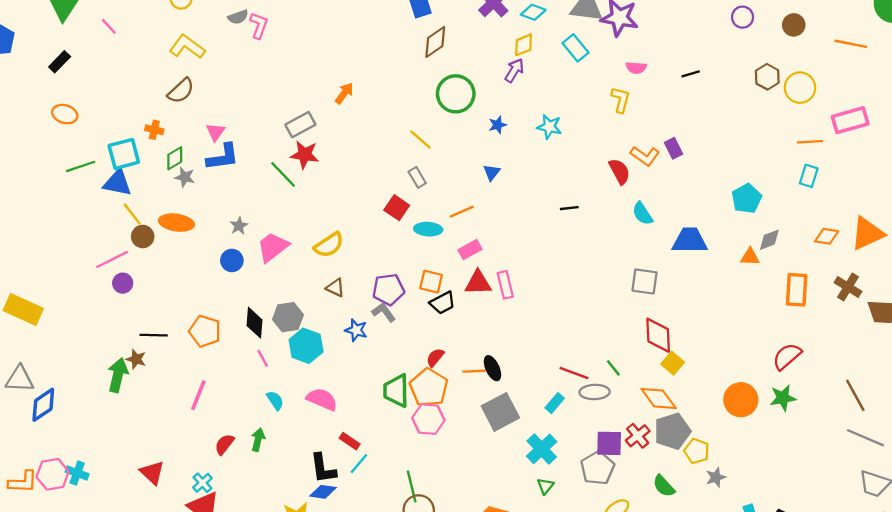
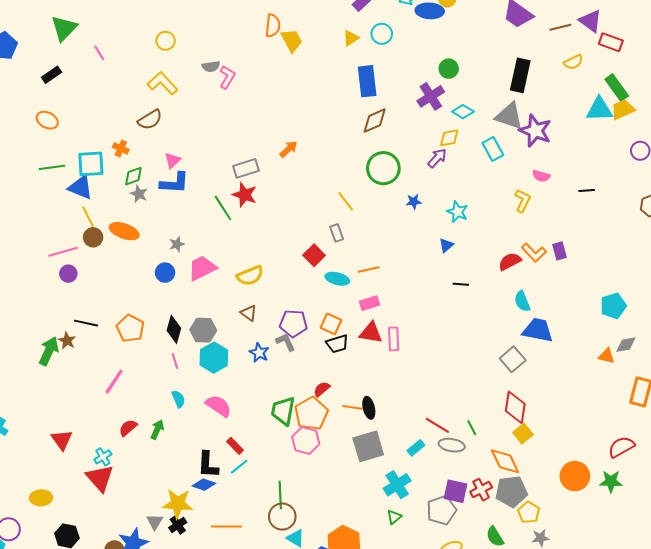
red semicircle: (619, 171) -> (510, 261), turned -100
blue triangle: (492, 172) -> (446, 245), moved
blue trapezoid: (690, 241) -> (538, 330), moved
gray square: (645, 281) -> (513, 359), turned 30

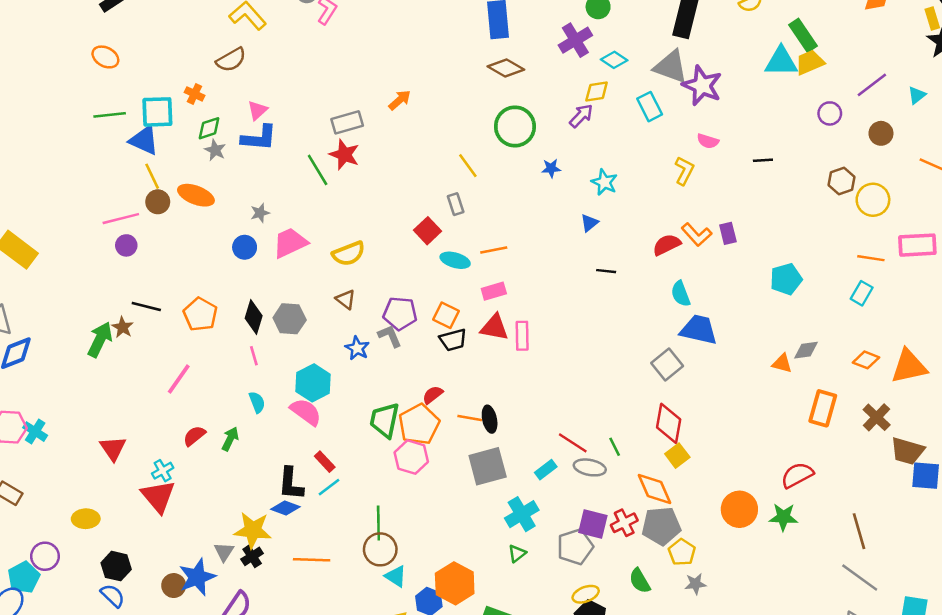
brown diamond: (375, 121) -> (506, 68), turned 52
cyan pentagon: (613, 306) -> (786, 279), moved
cyan hexagon: (214, 358) -> (313, 383), moved

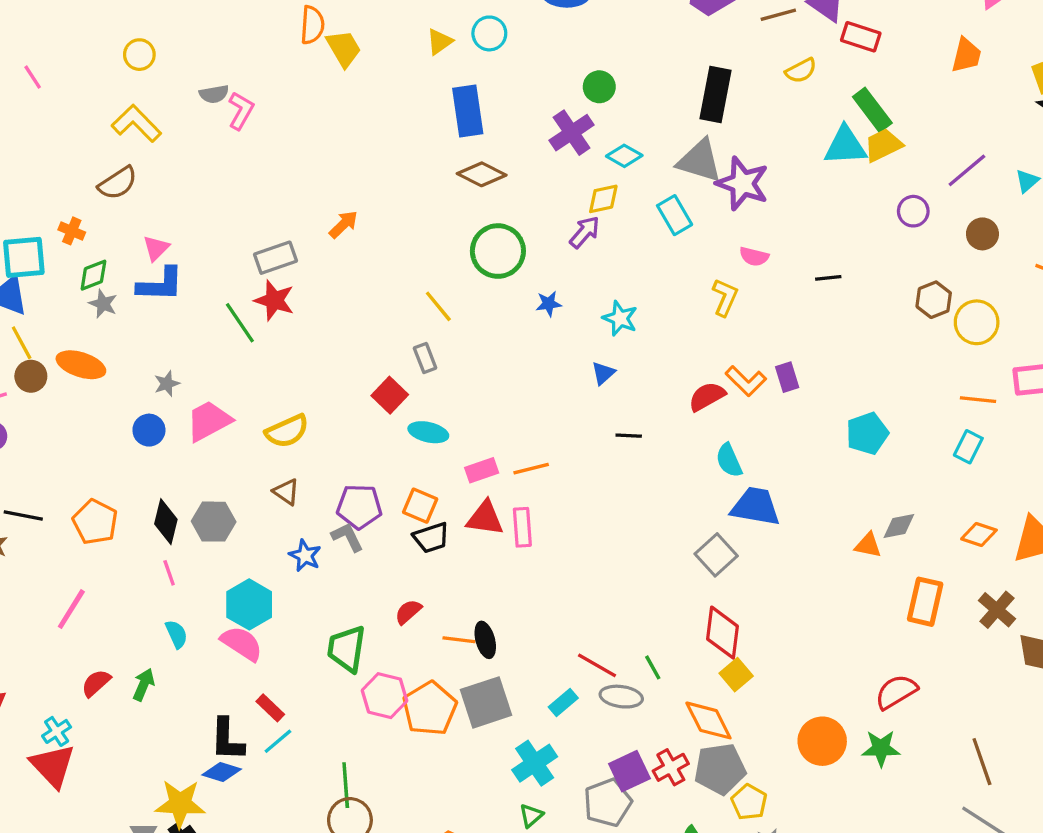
orange line: (494, 250) -> (531, 469), moved
orange pentagon: (419, 424) -> (430, 709), moved
purple square: (593, 524) -> (629, 771), turned -36

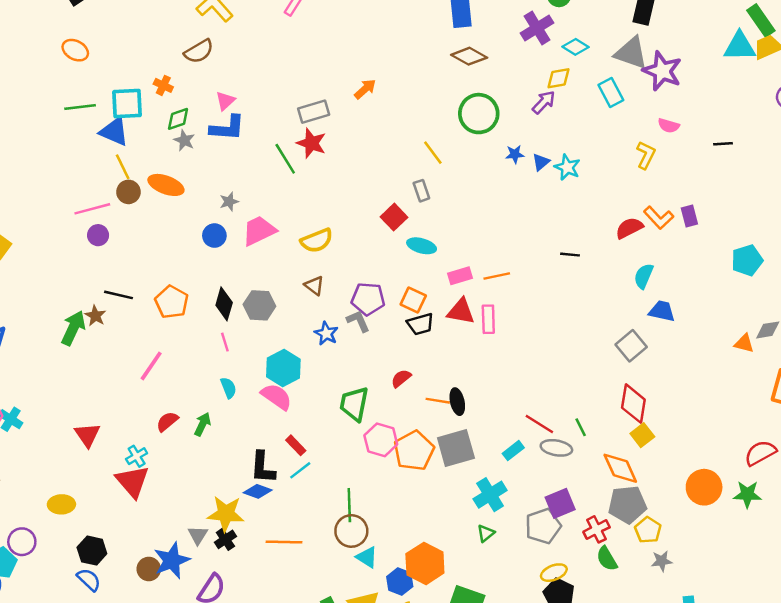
blue triangle: (603, 373) -> (541, 162), moved
cyan semicircle: (729, 460) -> (644, 276), turned 45
blue trapezoid: (756, 507) -> (662, 311), size x0.7
red cross: (671, 767) -> (597, 529), moved

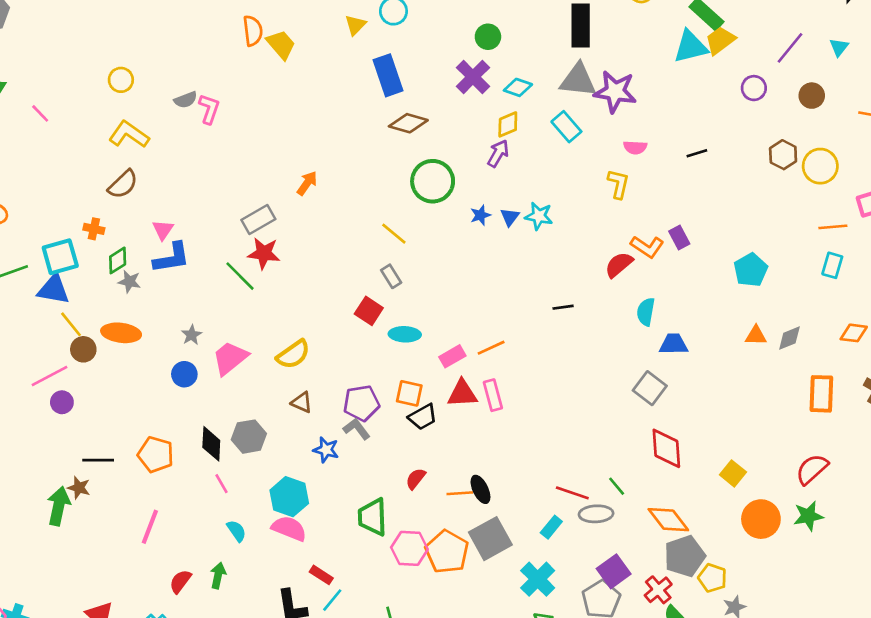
orange triangle: (744, 343) -> (756, 336), moved
yellow square: (642, 435) -> (733, 473), moved

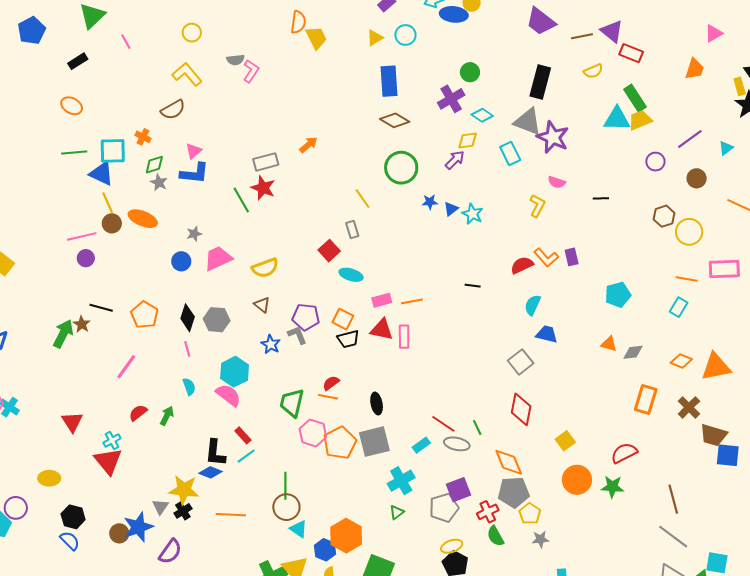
orange line: (460, 493) -> (328, 397), moved

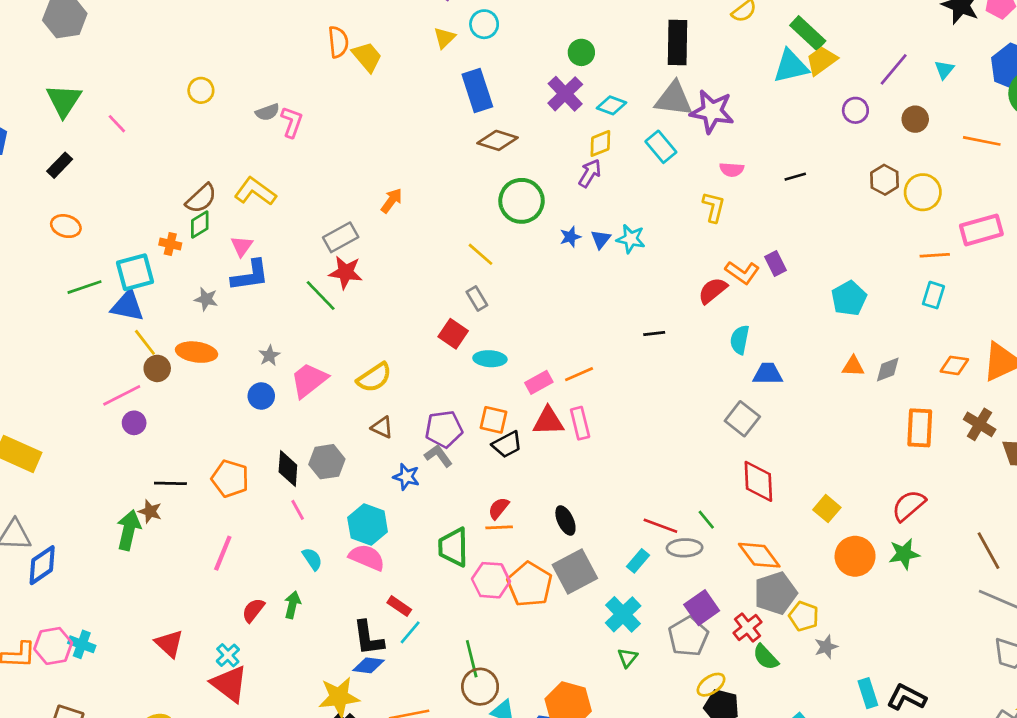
yellow L-shape: (187, 74) -> (255, 191), moved
green diamond: (154, 165) -> (200, 225), moved

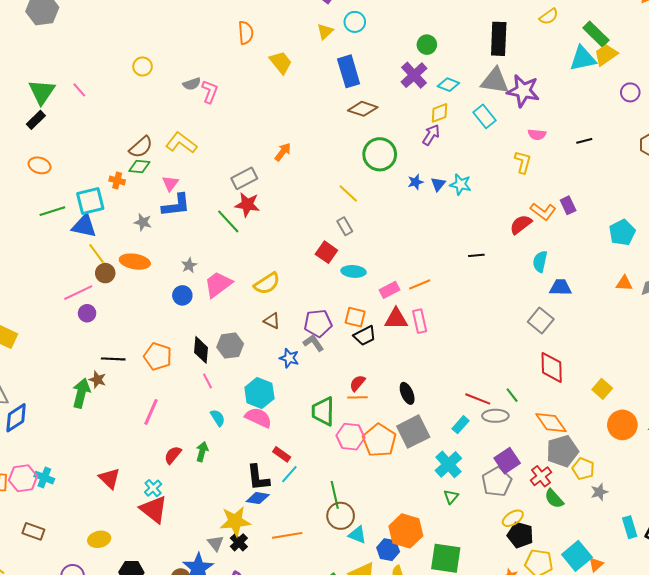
yellow trapezoid: (367, 57) -> (281, 62), moved
green triangle: (64, 100) -> (42, 92), moved
green diamond: (200, 225) -> (139, 167), turned 35

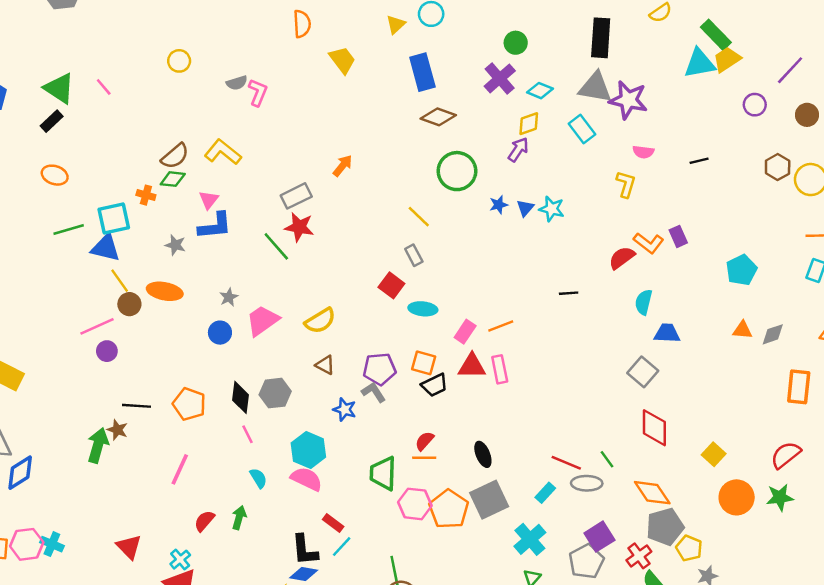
green triangle: (42, 92) -> (59, 88), turned -32
pink rectangle: (390, 290) -> (465, 332), turned -30

